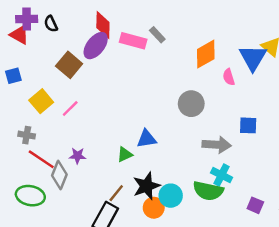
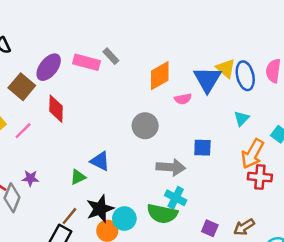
red diamond: (103, 25) -> (56, 109), moved
pink semicircle: (229, 77) -> (183, 99), turned -84
blue triangle: (146, 139) -> (100, 161), turned 35

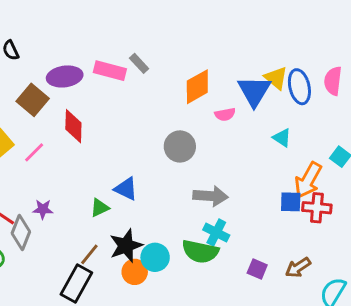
purple ellipse: (49, 67) -> (65, 76), turned 44
cyan triangle: (242, 118) -> (282, 138), moved, turned -42
blue square: (202, 148) -> (291, 202), moved

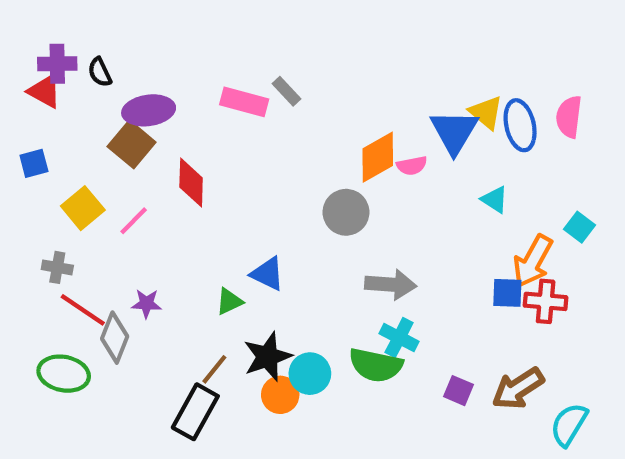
purple ellipse: (65, 76) -> (149, 110), moved
orange diamond: (197, 87) -> (378, 157), moved
brown arrow: (298, 268) -> (518, 388), size x1.4

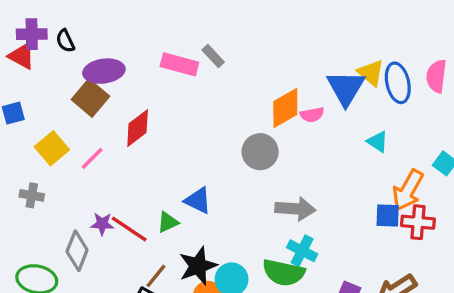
red diamond: (191, 183) -> (138, 128), turned 51
red line: (83, 310) -> (129, 229), moved

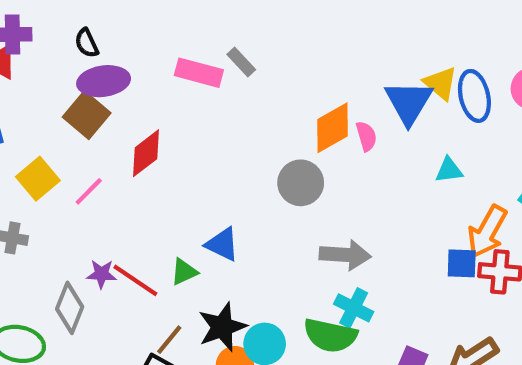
black semicircle: (65, 41) -> (87, 43), moved
pink semicircle: (312, 115) -> (366, 136), turned -95
cyan triangle: (378, 142) -> (449, 170), turned -40

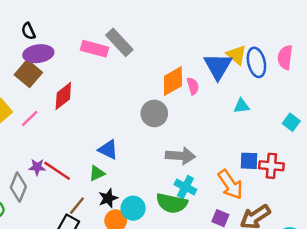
gray rectangle: (241, 62) -> (119, 42), size x1.6
orange arrow: (487, 232) -> (230, 185), moved, turned -64
green triangle: (184, 272) -> (97, 173), moved
black star: (222, 327) -> (108, 198), size x0.7

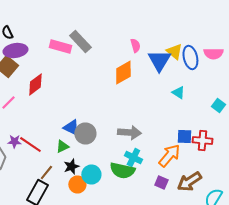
pink semicircle: (285, 57) -> (213, 54), turned -96
pink semicircle: (193, 86) -> (135, 46), moved
cyan triangle: (242, 106) -> (178, 92), turned 40
gray circle: (154, 113) -> (85, 134), moved
orange arrow: (230, 185) -> (169, 156), turned -105

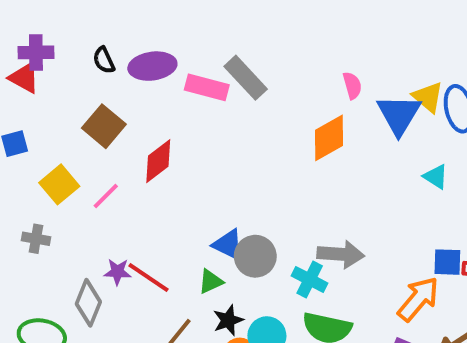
purple ellipse: (15, 50) -> (152, 66), moved
cyan cross: (133, 158) -> (310, 280), moved

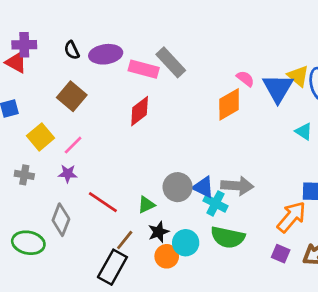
pink semicircle: (352, 85) -> (245, 79), moved, turned -36
red diamond: (158, 161) -> (140, 111), moved
blue triangle: (228, 245) -> (203, 187), moved
purple star: (117, 272) -> (68, 174), moved

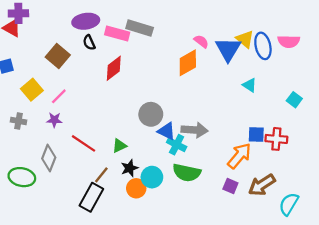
black semicircle: (72, 50) -> (89, 43), moved
gray rectangle: (171, 62) -> (140, 28), turned -30
gray circle: (178, 187) -> (151, 114), moved

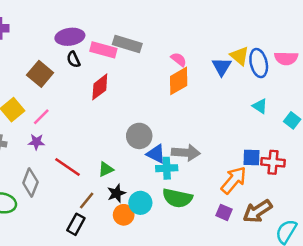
pink semicircle: (201, 41) -> (179, 59), moved
blue triangle: (228, 49) -> (222, 67), size x0.7
cyan triangle: (249, 85) -> (260, 106), moved
cyan cross: (177, 145) -> (167, 168), turned -30
black rectangle: (91, 197) -> (76, 224), size x0.7

